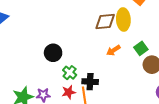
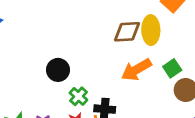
orange arrow: (113, 50) -> (136, 70), size x1.6

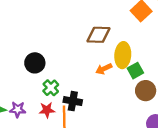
yellow ellipse: (151, 30) -> (123, 55), moved
orange arrow: (136, 70) -> (104, 69), size x0.6

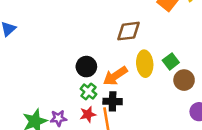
yellow ellipse: (123, 55) -> (145, 64), moved
black circle: (35, 63) -> (86, 67), moved
orange arrow: (104, 69) -> (115, 76), moved, size x1.5

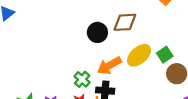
yellow ellipse: (145, 64) -> (139, 55), turned 50
black circle: (86, 67) -> (97, 32), moved

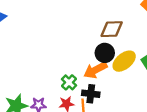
black circle: (97, 32) -> (105, 53), moved

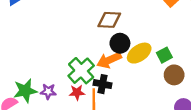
brown diamond: (112, 29) -> (109, 20), moved
green cross: (69, 82) -> (81, 71), size x1.6

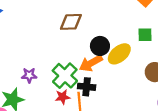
brown diamond: (109, 20) -> (71, 22), moved
green square: (164, 55) -> (145, 35), moved, turned 32
purple star: (48, 91) -> (29, 75), moved

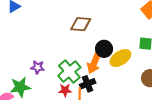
orange arrow: (91, 63) -> (94, 63), turned -45
black cross: (87, 87) -> (88, 84), turned -35

